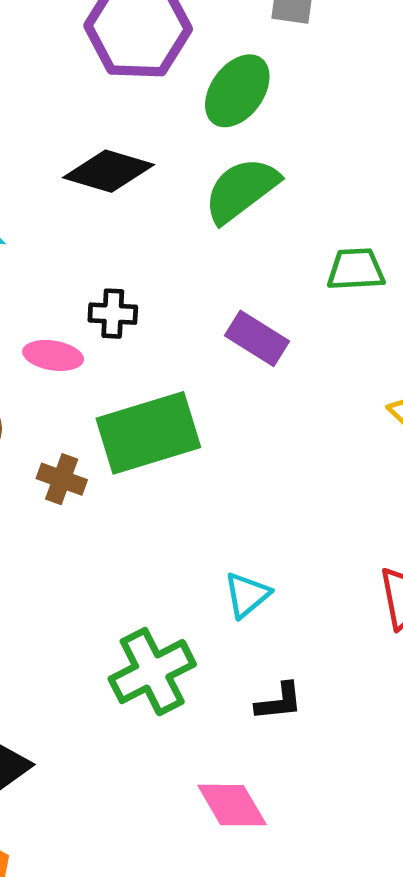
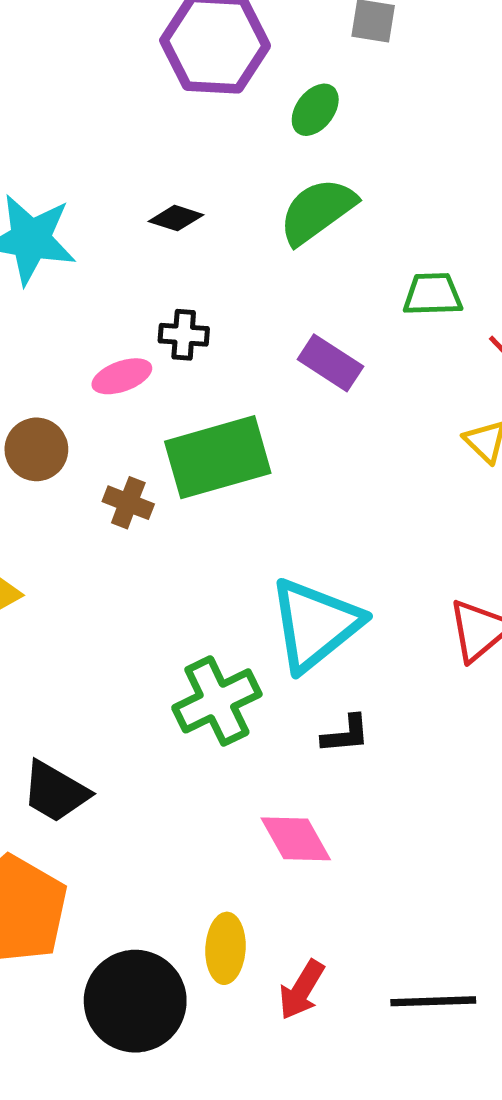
green ellipse: (237, 91) -> (315, 110), size x0.7
black diamond: (109, 171) -> (176, 218), moved, size x0.6
pink ellipse: (53, 355) -> (122, 376), turned -30
cyan triangle: (247, 595) -> (315, 625), size x2.0

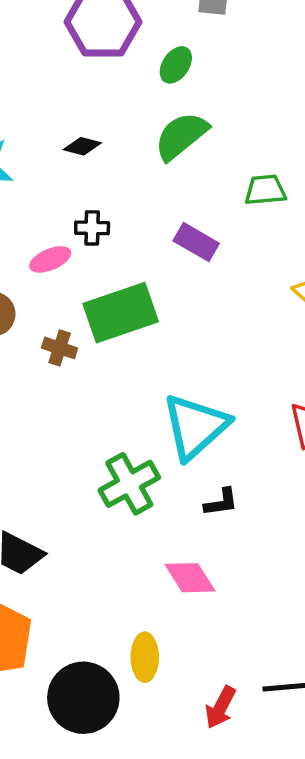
red arrow: (302, 990) -> (221, 707), moved

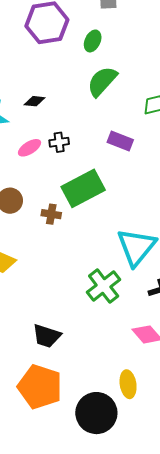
black diamond: (82, 146) -> (35, 101), moved
pink ellipse: (50, 259) -> (29, 148), moved

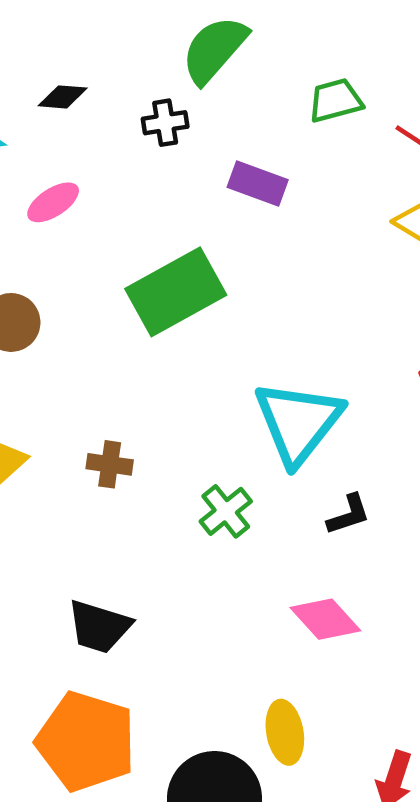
black cross: (59, 142) -> (165, 123), moved
brown cross: (51, 214) -> (110, 464), moved
green cross: (104, 286) -> (226, 511), size x0.7

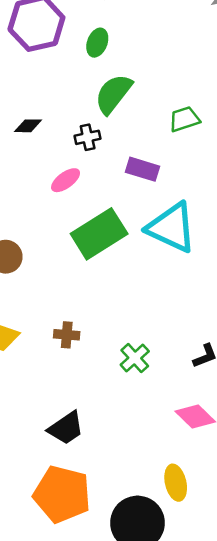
pink ellipse: (53, 202) -> (66, 180), moved
cyan triangle: (298, 422) -> (172, 227), moved, turned -40
black trapezoid: (99, 627) -> (66, 428), turned -48

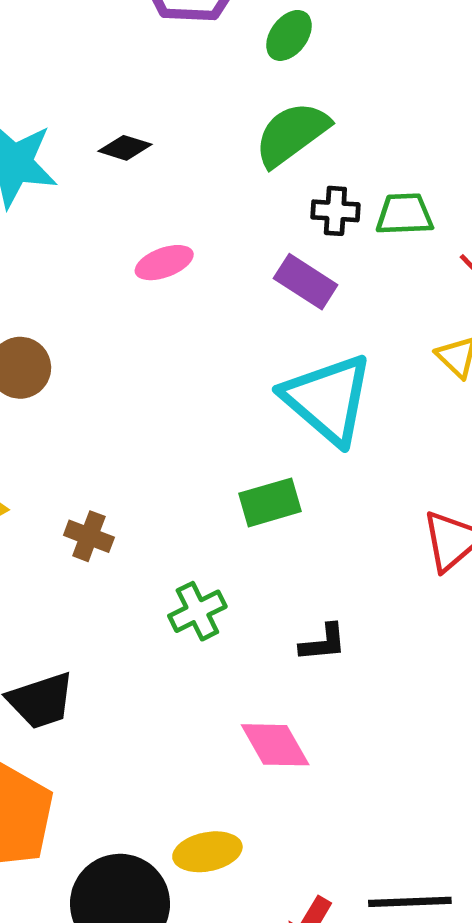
black cross: (88, 137) -> (335, 211), moved
green rectangle: (99, 234) -> (270, 502), moved, size x0.6
yellow ellipse: (176, 483) -> (207, 852), turned 76

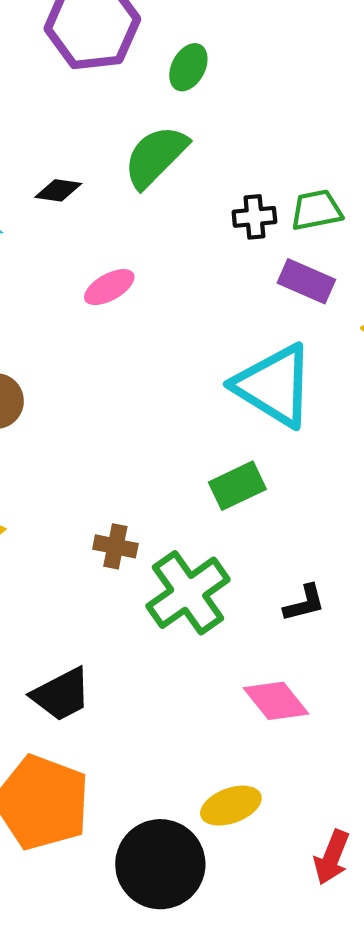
green semicircle: (292, 134) -> (156, 157), moved
purple rectangle: (306, 282) -> (306, 281), moved
brown cross: (89, 536) -> (115, 546), moved
green cross: (197, 611) -> (188, 593), size x1.6

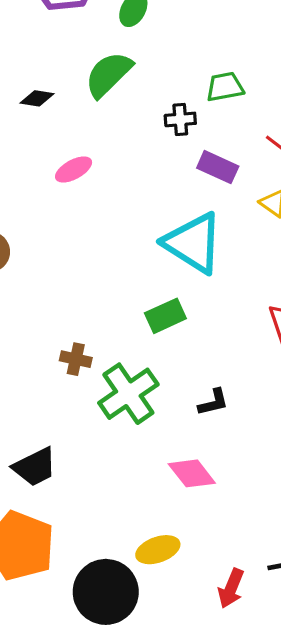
green trapezoid: (316, 210) -> (225, 87), moved

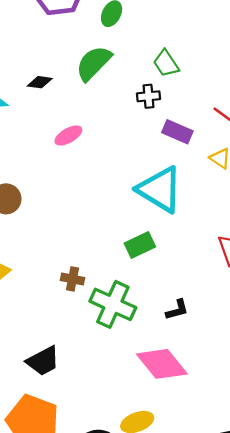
green trapezoid: (225, 87) -> (166, 63), moved, turned -112
green cross: (128, 394) -> (113, 304), turned -30
pink diamond: (192, 473) -> (162, 364), size x1.4

